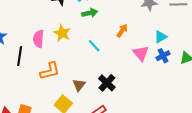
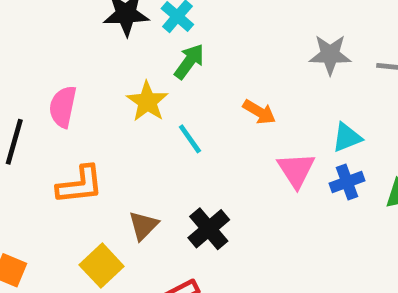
green arrow: (90, 13) -> (189, 62), turned -49
orange arrow: (122, 31) -> (259, 112), turned 80
yellow star: (62, 33) -> (147, 102), moved

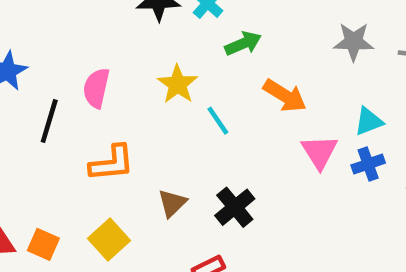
green arrow: (189, 62) -> (243, 43), moved, turned 30
orange arrow: (259, 112) -> (285, 96), size x1.4
yellow square: (102, 266) -> (109, 240), moved

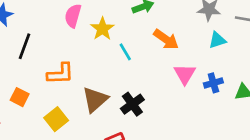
pink semicircle: (96, 88) -> (73, 16), moved
cyan triangle: (369, 121) -> (217, 40), moved
brown triangle: (172, 203) -> (95, 100), size x1.5
orange square: (43, 244) -> (20, 97), moved

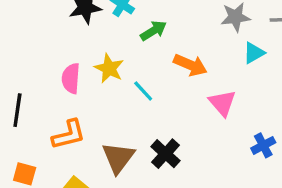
pink semicircle: (73, 16) -> (71, 78), moved
blue cross: (213, 83) -> (263, 145), moved

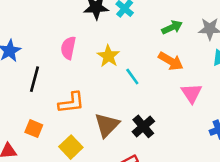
green arrow: (153, 31) -> (172, 27), moved
pink semicircle: (71, 78) -> (68, 48), moved

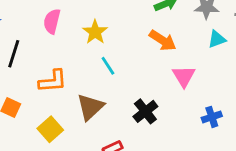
cyan line: (132, 77) -> (108, 66), moved
black cross: (143, 126) -> (145, 111), moved

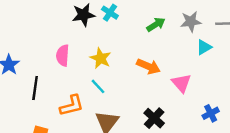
orange arrow: (163, 40) -> (148, 66), moved
cyan line: (108, 66) -> (98, 86), moved

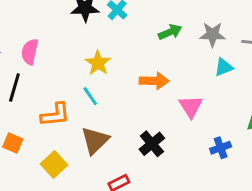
pink semicircle: (63, 55) -> (30, 52), moved
orange arrow: (148, 66) -> (154, 81), turned -30

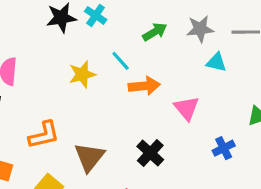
yellow star: (98, 63) -> (82, 74), turned 30
cyan triangle: (224, 67) -> (216, 62), turned 42
cyan line: (90, 96) -> (121, 61), moved

